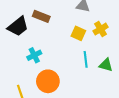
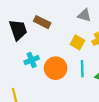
black trapezoid: (18, 26) -> (18, 30), turned -75
orange circle: (48, 81) -> (56, 68), moved

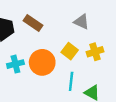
orange circle: (56, 68) -> (42, 62), moved

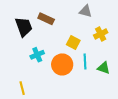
yellow square: (70, 51) -> (73, 42), moved
orange circle: (42, 62) -> (62, 64), moved

